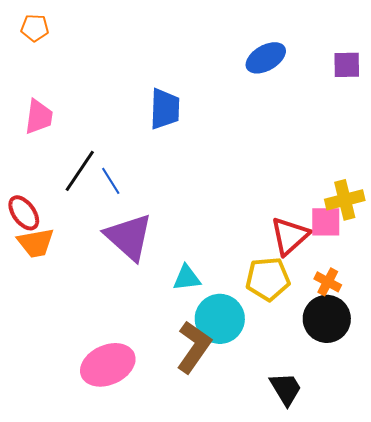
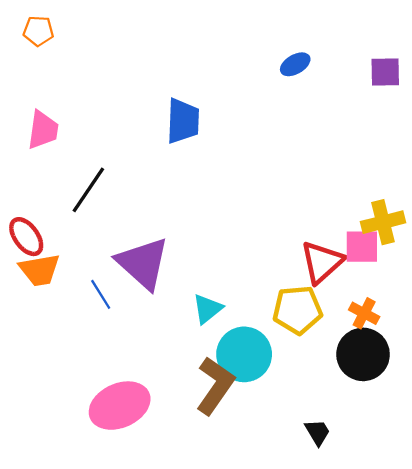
blue ellipse: (266, 58) -> (295, 64), size x0.7
blue line: (111, 181) -> (101, 294), moved
cyan triangle: (187, 278) -> (207, 309), turned -32
black trapezoid: (286, 389) -> (317, 432), size x0.7

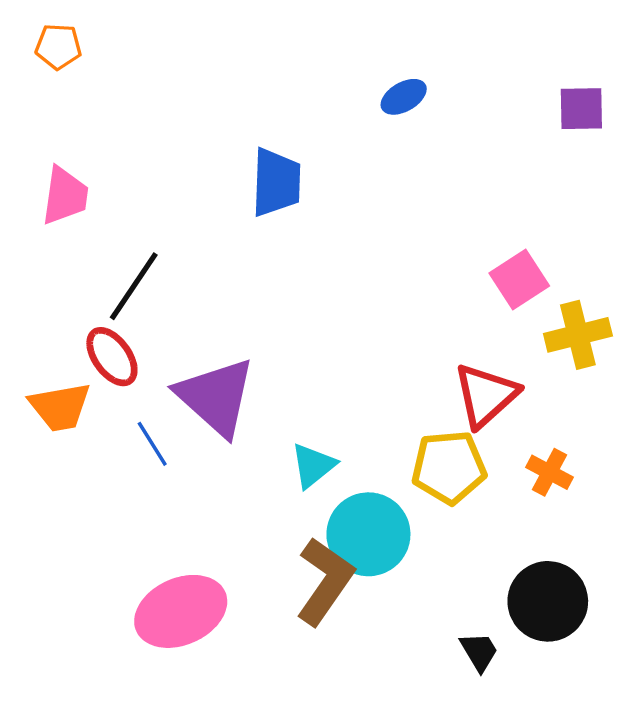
blue ellipse: (295, 64) -> (404, 97), moved
red ellipse: (26, 237) -> (112, 357), moved
pink square: (362, 247) -> (519, 280), moved, turned -33
black circle: (363, 354) -> (548, 601), moved

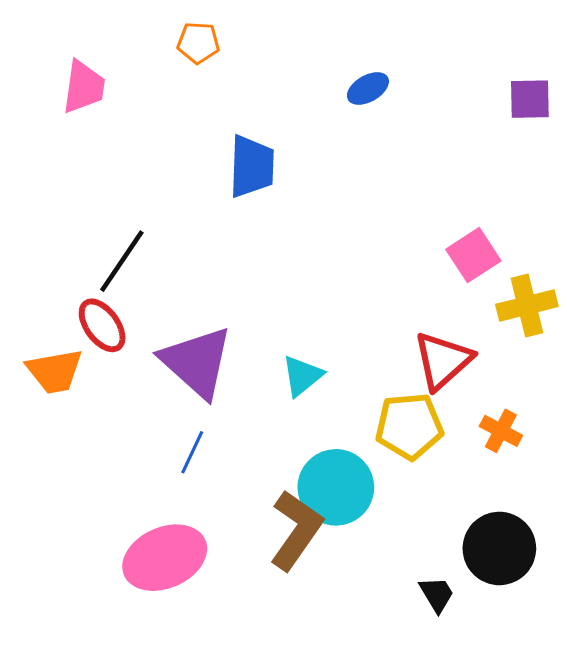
orange pentagon: (58, 47) -> (198, 43), moved
pink trapezoid: (65, 196) -> (84, 87), moved
blue line: (152, 444) -> (192, 452), moved, turned 57
cyan triangle: (313, 466) -> (302, 376), moved

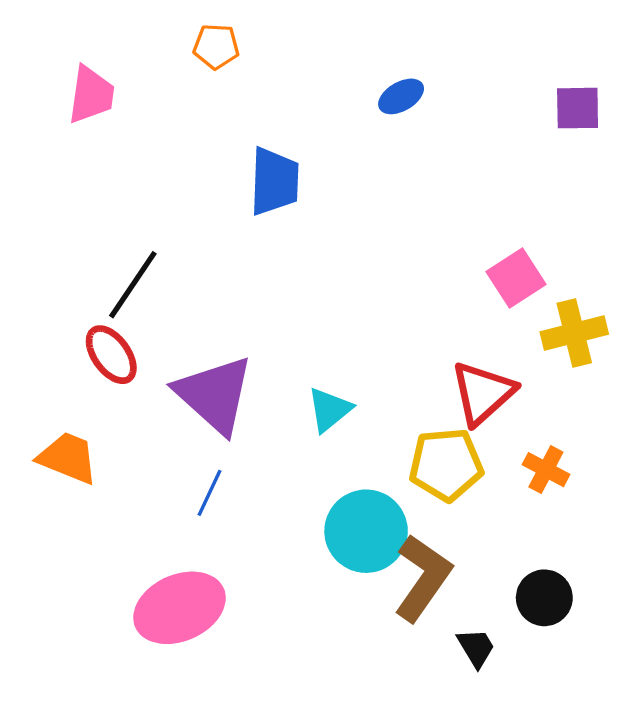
orange trapezoid: (55, 371) -> (68, 458), moved, turned -148
brown L-shape: (296, 530) -> (423, 578), moved
black circle: (499, 548) -> (544, 598), size x0.7

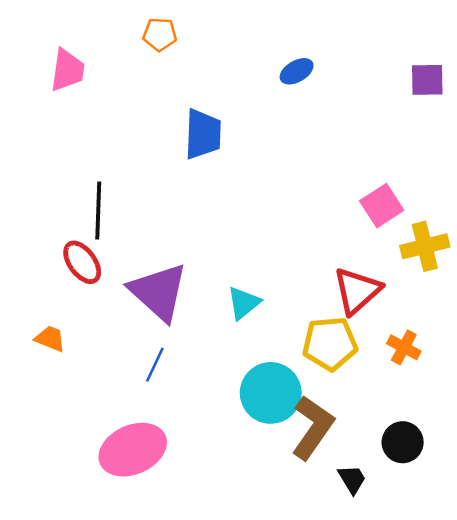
black line: (133, 285) -> (98, 211), turned -32
orange trapezoid: (68, 458) -> (50, 339), size x0.7

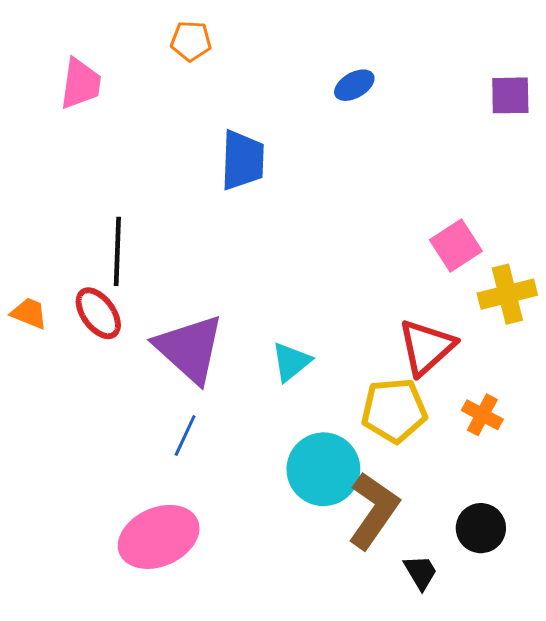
orange trapezoid: (50, 339) -> (29, 313), moved

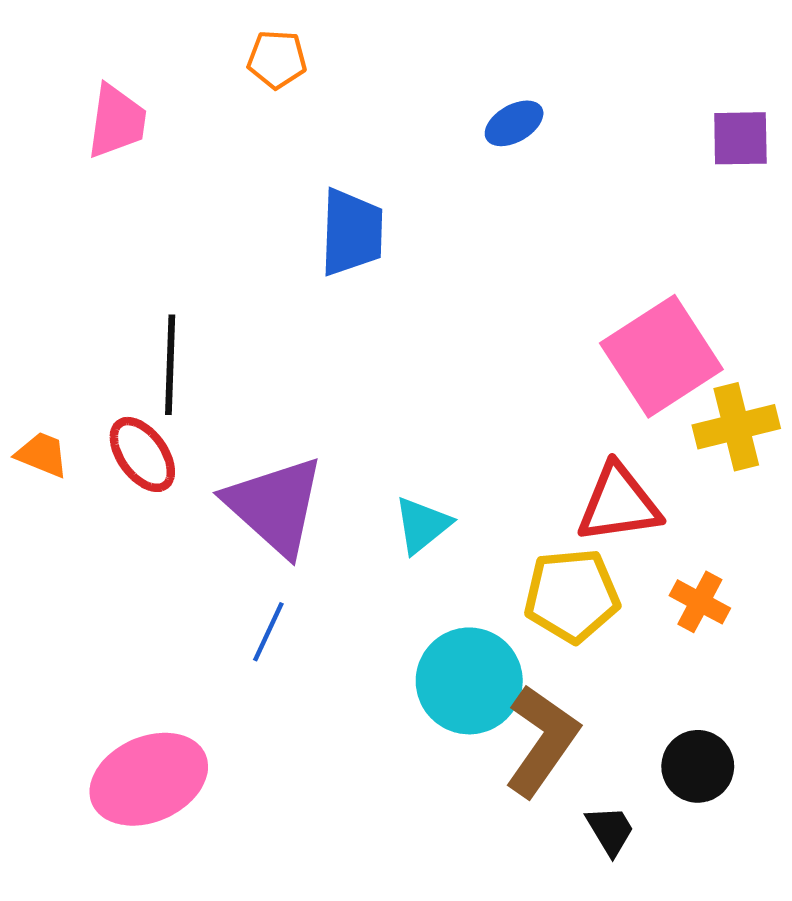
pink square: (456, 246) -> (661, 356), size x1.6
red triangle: (426, 347) -> (619, 504), turned 34
pink ellipse: (159, 537) -> (149, 779), moved

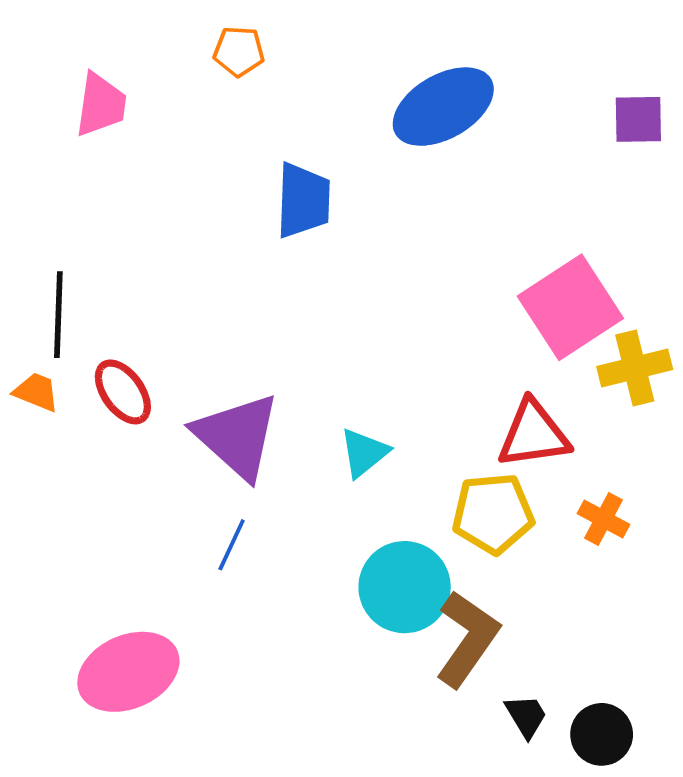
blue ellipse: (514, 123) -> (443, 107), size x2.0
black line: (170, 365) -> (58, 315), moved
black circle: (698, 766) -> (602, 734), moved

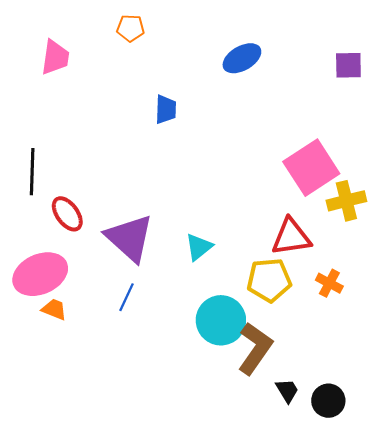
blue ellipse: (443, 107) -> (242, 58), size x0.7
blue trapezoid: (303, 200) -> (166, 109), size x0.7
orange trapezoid: (36, 392) -> (54, 309), moved
pink ellipse: (128, 672) -> (40, 274), moved

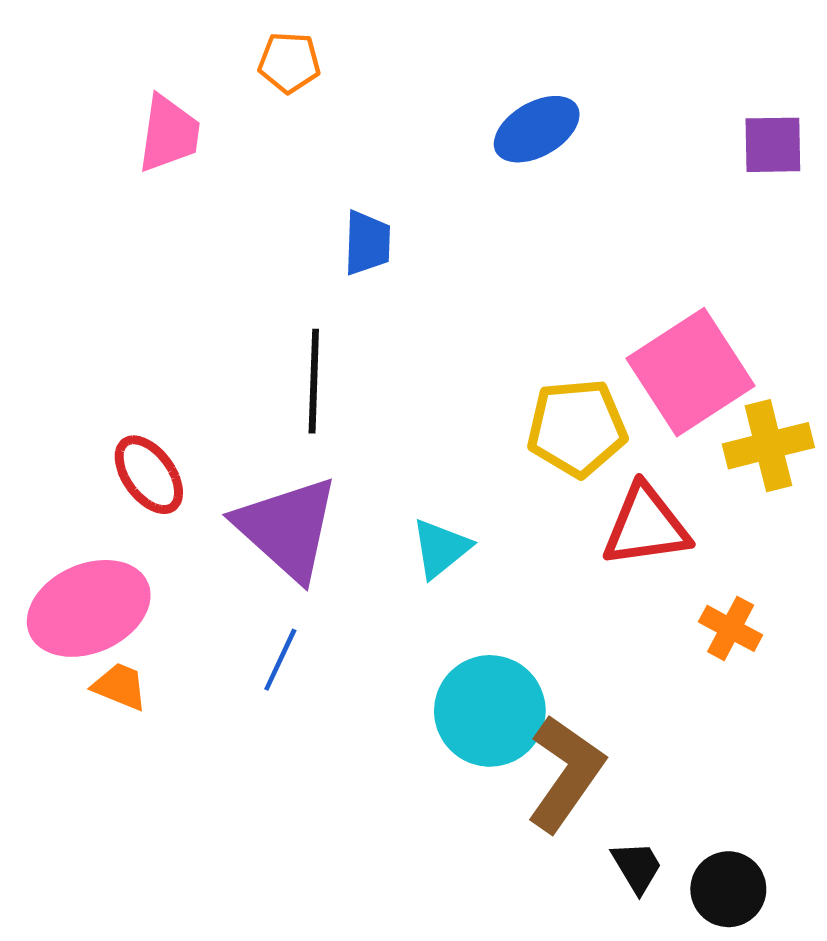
pink trapezoid: (55, 57) -> (169, 134), moved
black line: (32, 172) -> (314, 381), moved
yellow pentagon: (269, 280) -> (577, 428), moved

